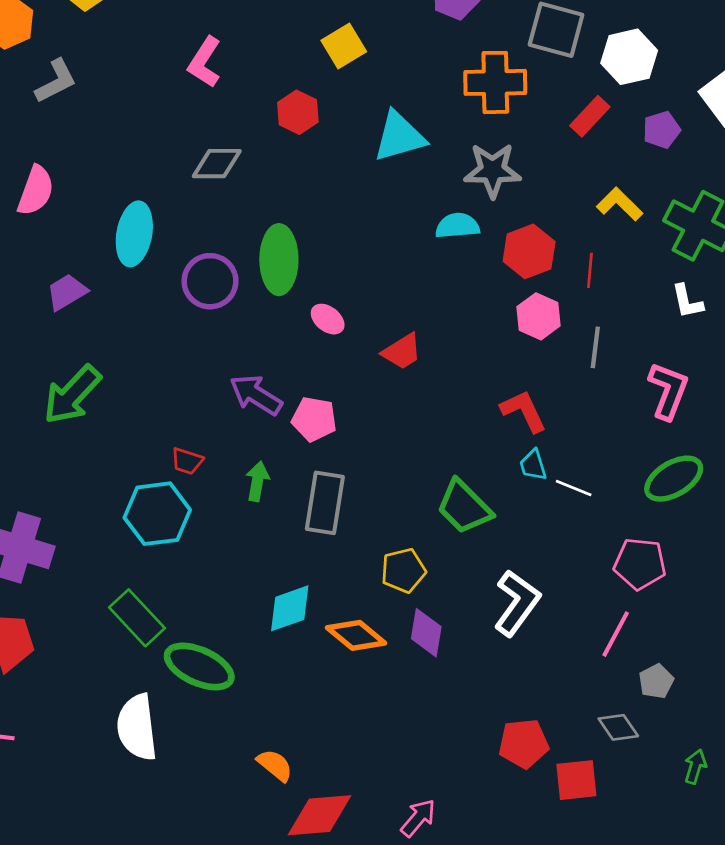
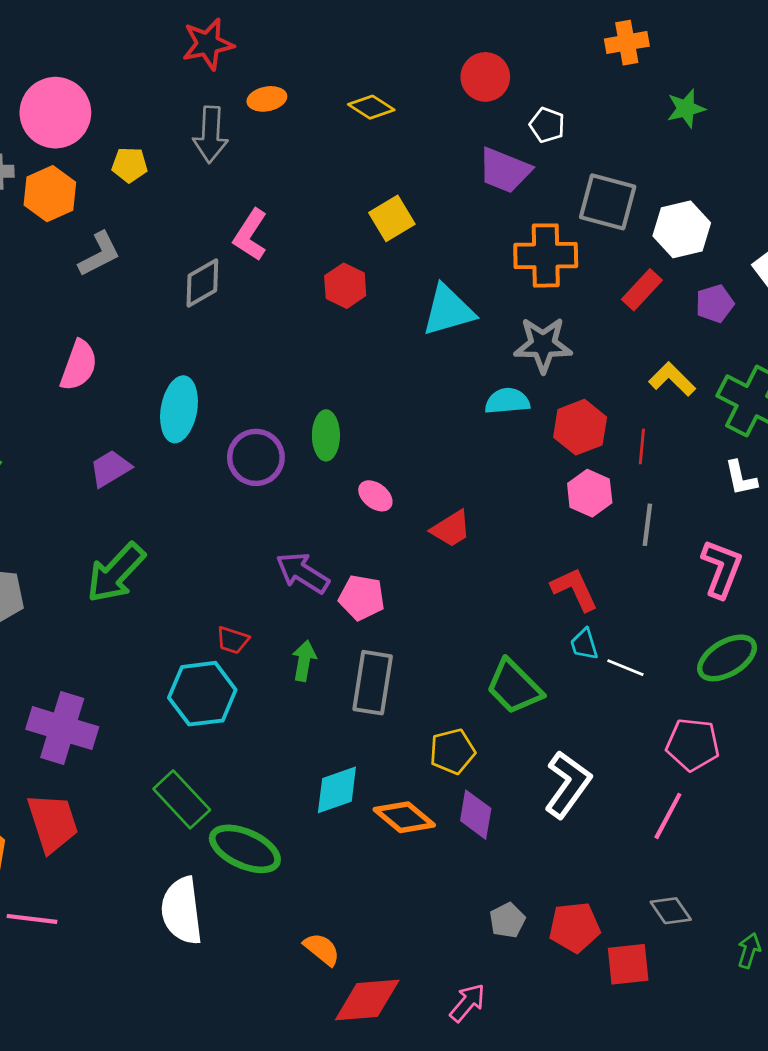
gray diamond: (217, 164) -> (202, 283), moved, turned -30
green ellipse: (279, 260) -> (326, 435), size x0.7
gray pentagon: (656, 681) -> (507, 920), moved

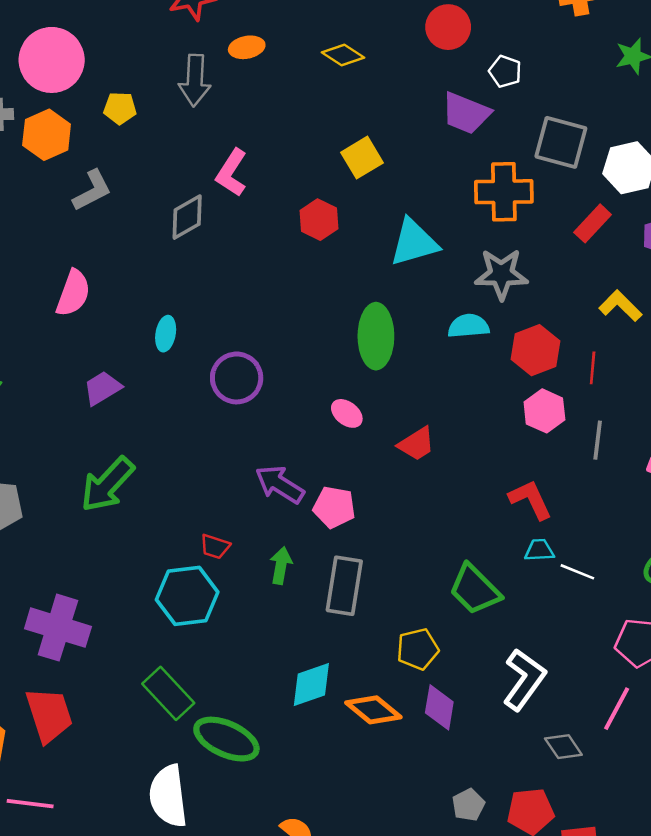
cyan ellipse: (179, 409) -> (166, 334), size x0.6
green ellipse: (326, 435) -> (376, 336), moved, size x1.4
cyan trapezoid: (584, 644) -> (539, 550), turned 104
gray diamond: (671, 911) -> (563, 747), moved

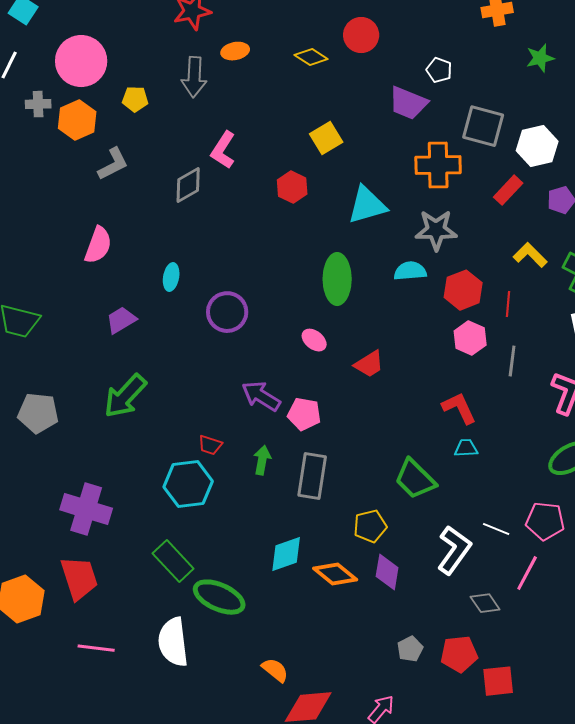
red circle: (448, 27) -> (361, 35), moved
white line: (577, 572) -> (496, 529), moved
pink line: (30, 804) -> (96, 648), moved

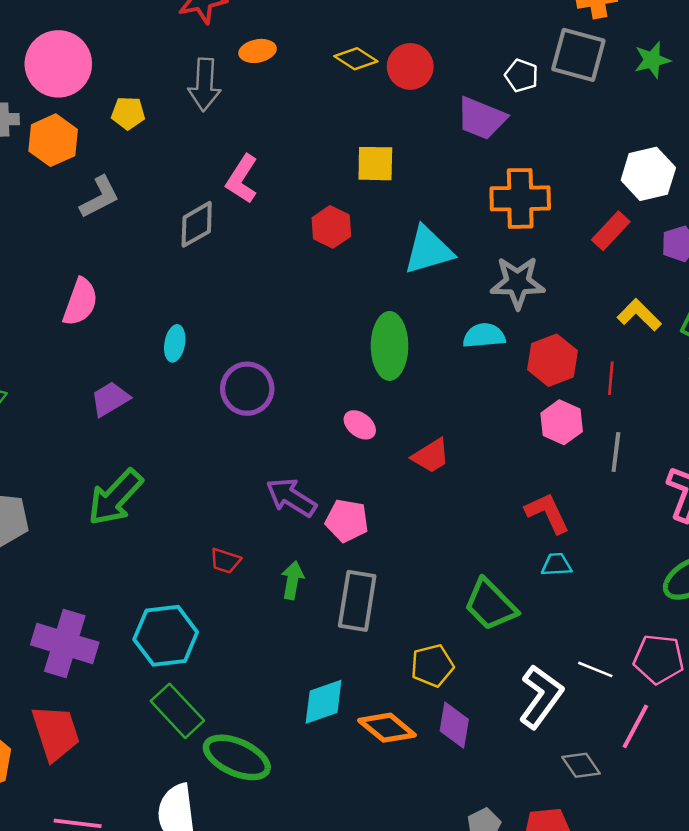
red circle: (361, 35) -> (410, 66), moved
gray square: (483, 126) -> (578, 55), moved
yellow square: (326, 138) -> (375, 164), turned 32
cyan hexagon: (188, 484) -> (166, 636), moved

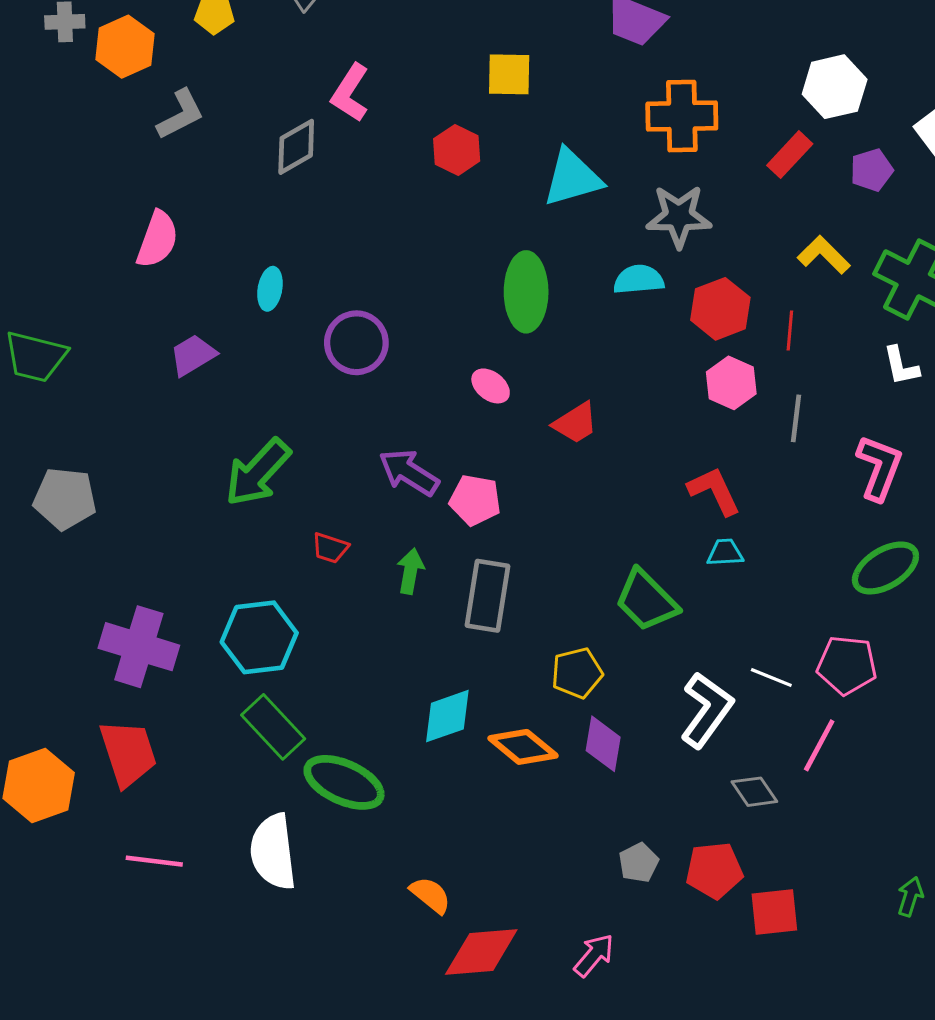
green arrow: (115, 497) -> (258, 472), moved

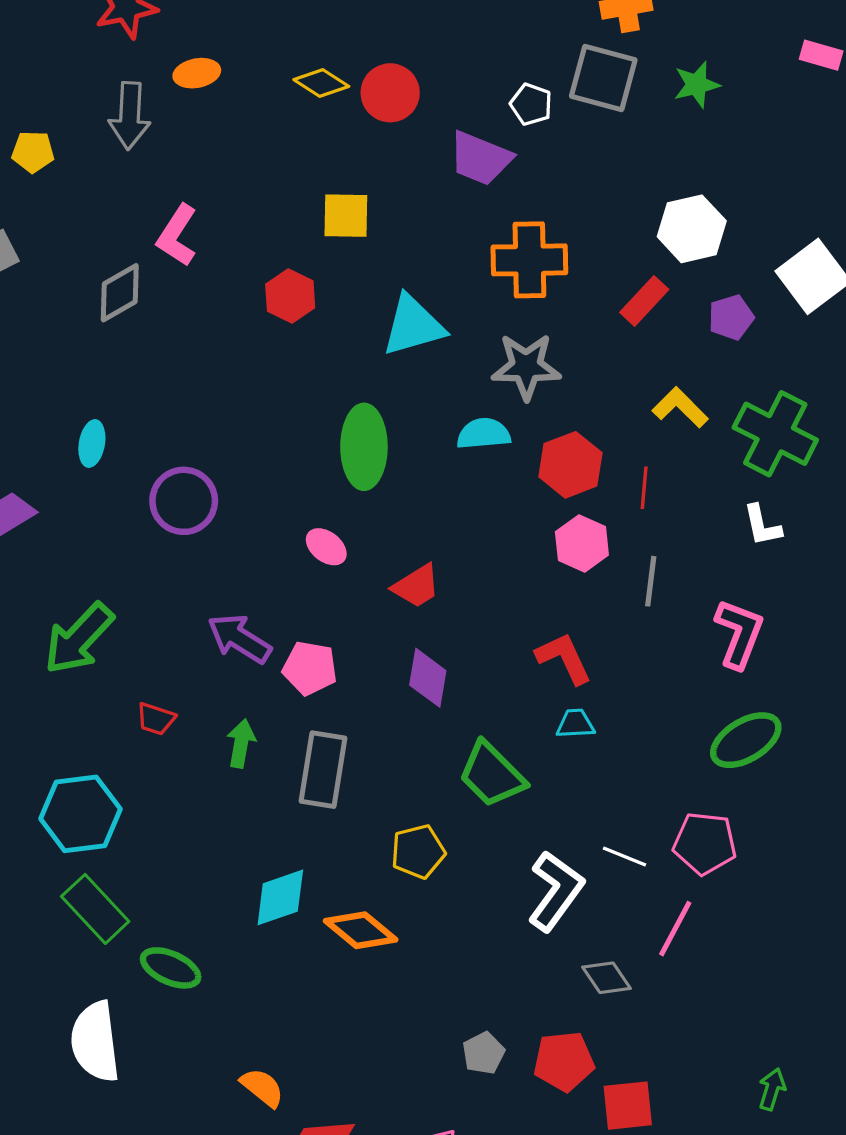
purple diamond: (603, 744) -> (428, 678), moved
green ellipse: (344, 782) -> (171, 968), size x0.7

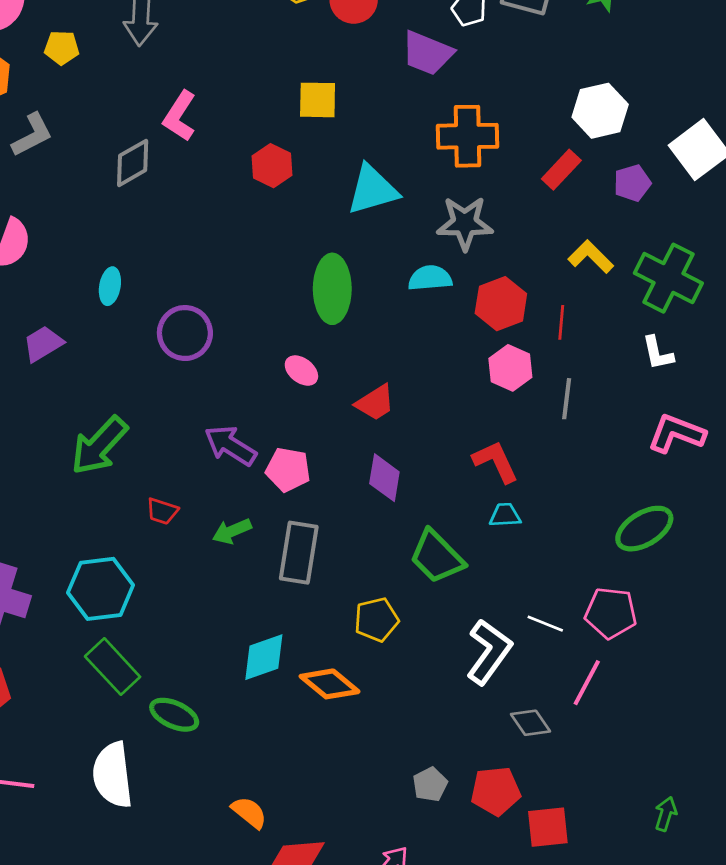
pink L-shape: (739, 634) -> (676, 433), moved, turned -90
green arrow: (241, 743) -> (232, 531), turned -123

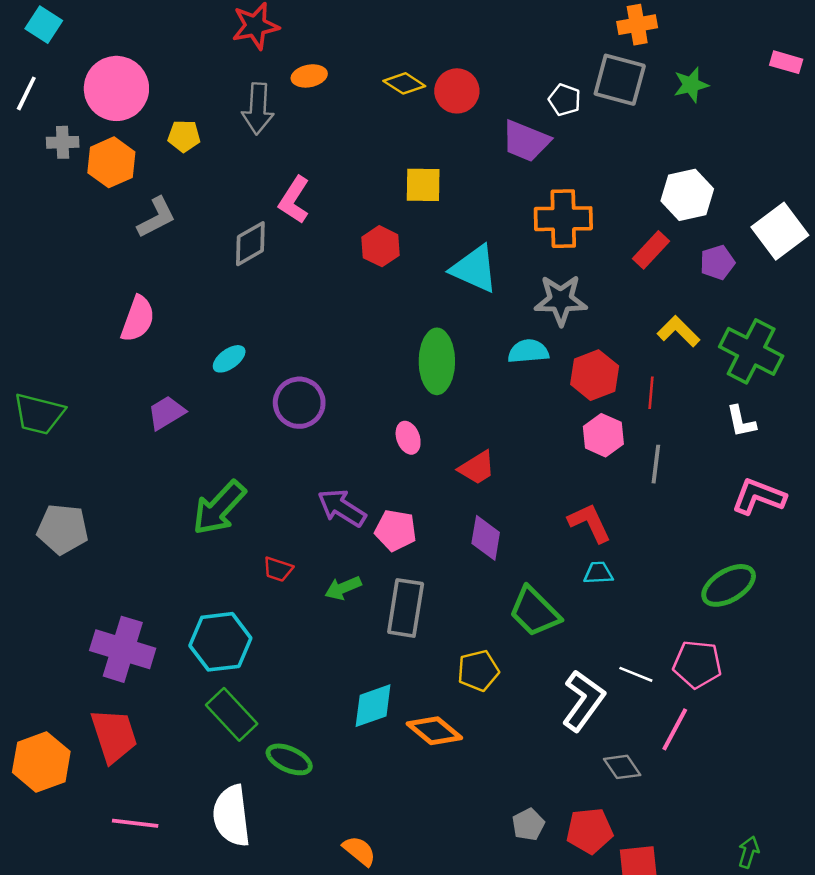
cyan triangle: (372, 190) -> (474, 269), turned 40
cyan ellipse: (110, 286) -> (229, 359), turned 44
pink ellipse: (301, 371) -> (408, 438), turned 32

